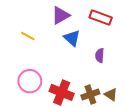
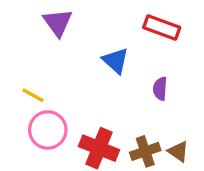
purple triangle: (61, 15) -> (58, 23), moved, turned -36
yellow line: (28, 36) -> (33, 95), moved

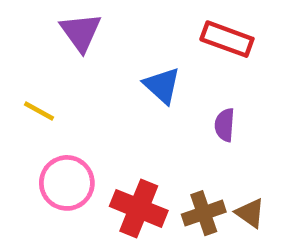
yellow line: (33, 95) -> (39, 111), moved

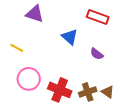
purple triangle: (81, 32) -> (35, 14), turned -36
purple semicircle: (225, 125) -> (97, 54), turned -56

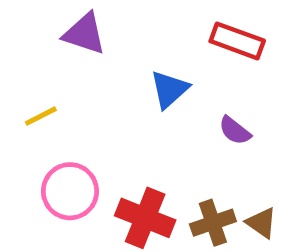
blue triangle: (70, 37) -> (169, 89), turned 36
yellow line: (17, 48) -> (41, 116), turned -56

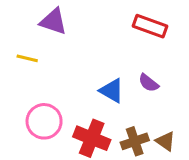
blue triangle: (169, 89) -> (112, 91), moved, turned -48
yellow line: (41, 116) -> (27, 58), moved, turned 40

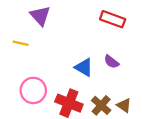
purple triangle: (53, 21) -> (40, 16), turned 30
brown cross: (135, 141) -> (101, 105), turned -30

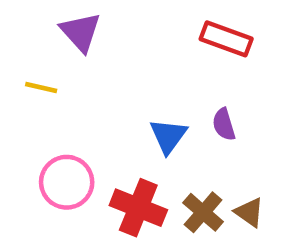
purple semicircle: (111, 62) -> (224, 124), turned 35
blue triangle: (84, 67) -> (168, 136), turned 36

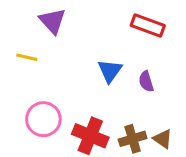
blue triangle: (168, 136) -> (110, 71), moved
brown cross: (203, 212) -> (133, 139), turned 32

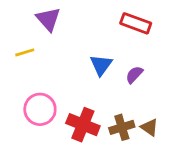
yellow line: (27, 57) -> (25, 52), turned -30
purple semicircle: (146, 81) -> (134, 75), turned 60

